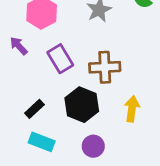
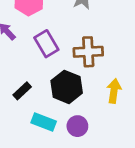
cyan rectangle: (42, 142) -> (44, 122), moved

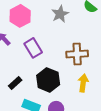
brown cross: (88, 52) -> (77, 54), moved

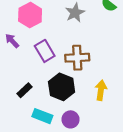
brown cross: (77, 54) -> (77, 58), moved

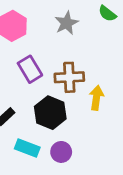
yellow arrow: (101, 90) -> (96, 98), moved

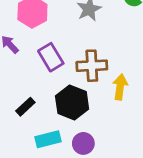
cyan rectangle: (27, 148) -> (48, 139), turned -35

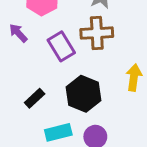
brown cross: (92, 66) -> (97, 33), moved

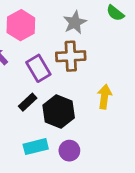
black rectangle: (35, 98) -> (28, 102), moved

